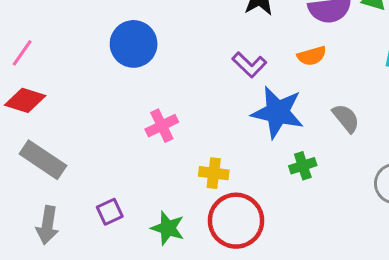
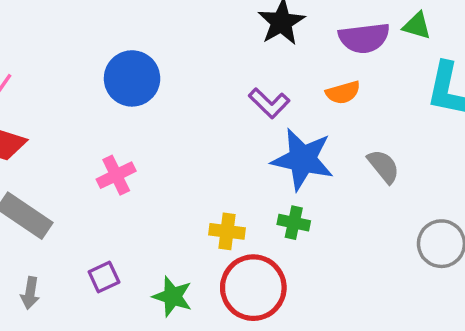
pink cross: (162, 126) -> (116, 175), moved
green cross: (303, 166) -> (294, 223), moved, turned 30
gray arrow: (47, 225) -> (30, 293), size x0.7

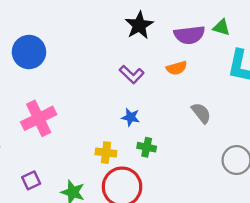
blue circle: (132, 78) -> (29, 52), moved
blue star: (303, 159) -> (131, 117), moved, size x0.5
pink cross: (116, 175) -> (39, 118), size x1.5

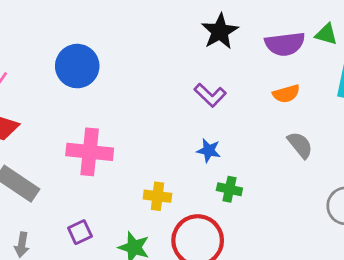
orange semicircle: (177, 68) -> (286, 94), moved
pink cross: (39, 118) -> (90, 152), turned 32
yellow cross: (106, 153) -> (157, 196), moved

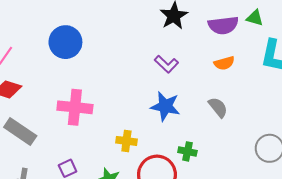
gray semicircle: (300, 145) -> (218, 107), moved
blue star: (209, 150) -> (165, 106), size x1.6
green cross: (229, 189) -> (187, 151), moved

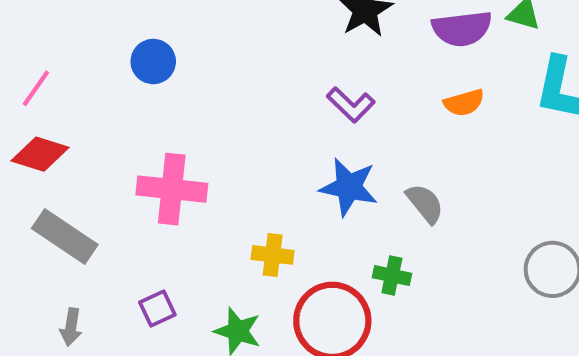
blue circle: (65, 42) -> (153, 61), size x0.7
gray semicircle: (218, 107) -> (425, 203), moved

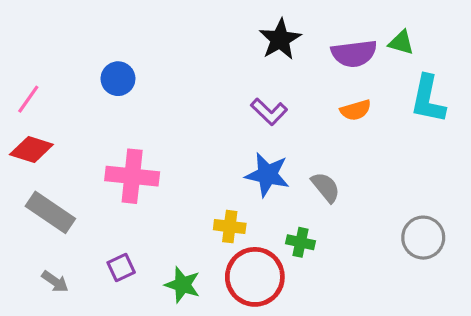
yellow cross: (273, 255) -> (230, 227), moved
gray arrow: (71, 327) -> (55, 282), turned -64

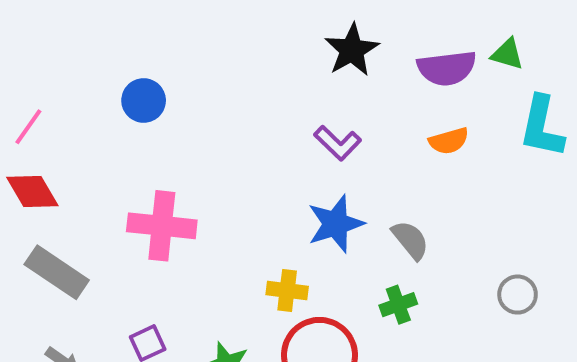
red diamond: (31, 149) -> (32, 191), turned 42
blue star: (267, 175) -> (336, 224), turned -30
gray circle: (423, 238) -> (518, 295), moved, size x0.7
green cross: (300, 242) -> (398, 305), moved, turned -32

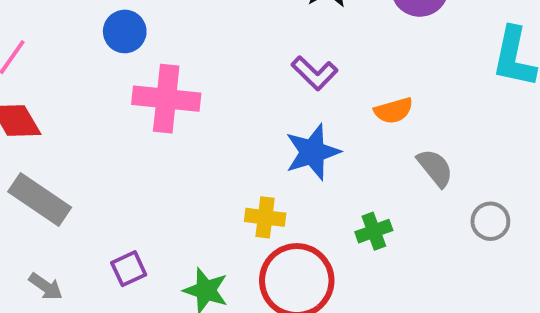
orange semicircle: (449, 141) -> (394, 111), moved
pink cross: (162, 226) -> (166, 99), moved
gray semicircle: (410, 240) -> (435, 168), moved

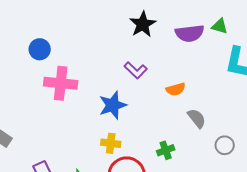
blue star: (313, 152) -> (113, 105), moved

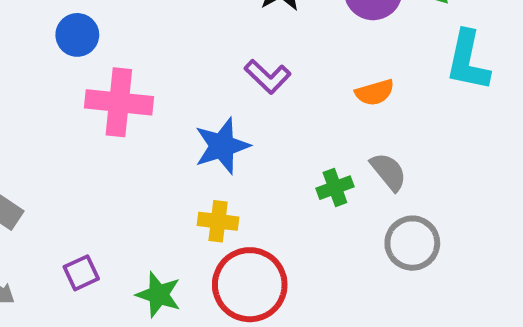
orange semicircle: (176, 89) -> (375, 92), moved
gray circle: (225, 145) -> (412, 243), moved, size x1.4
green cross: (166, 150) -> (335, 188), moved

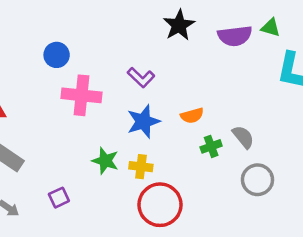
purple L-shape: (268, 77) -> (141, 78), moved
orange semicircle: (375, 92) -> (192, 116), moved
green star: (159, 295) -> (105, 161), moved

